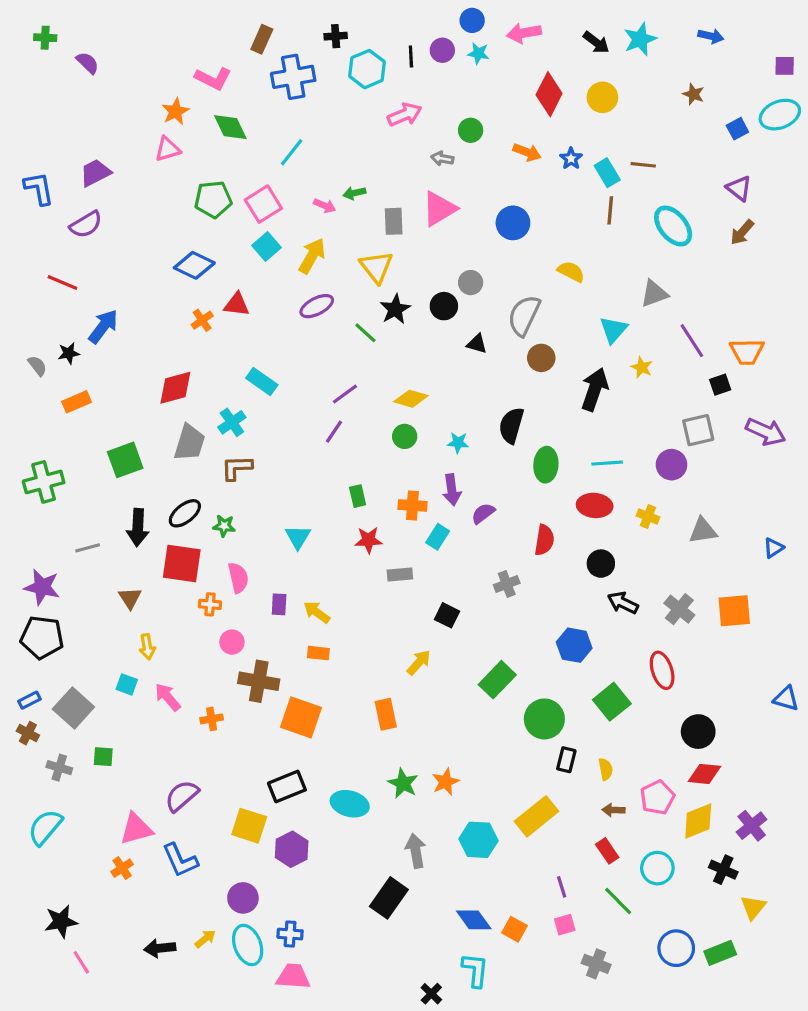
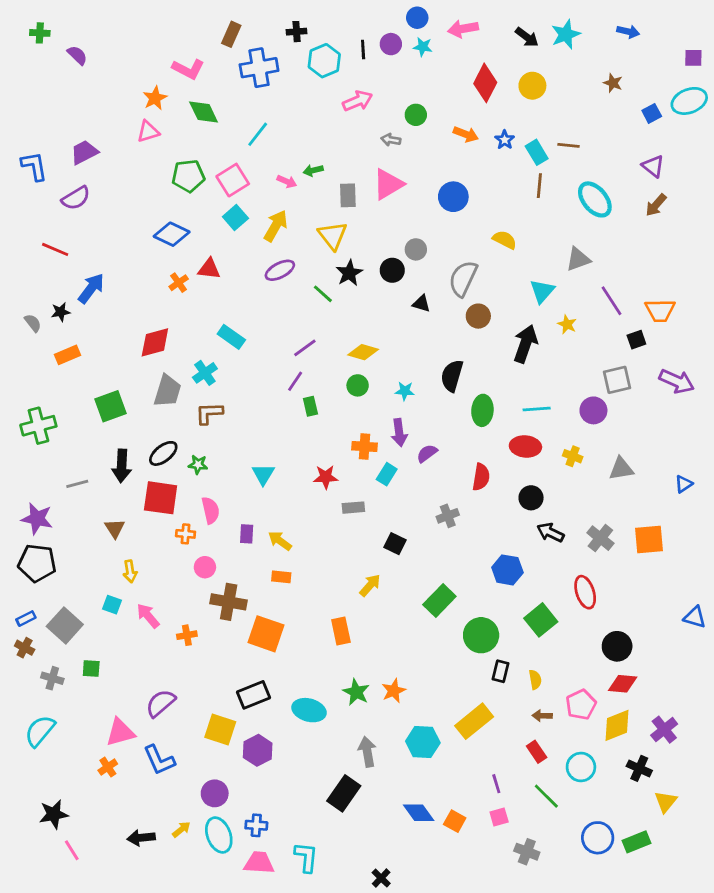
green rectangle: (358, 496) -> (310, 406), moved
cyan L-shape: (475, 970) -> (306, 857), moved

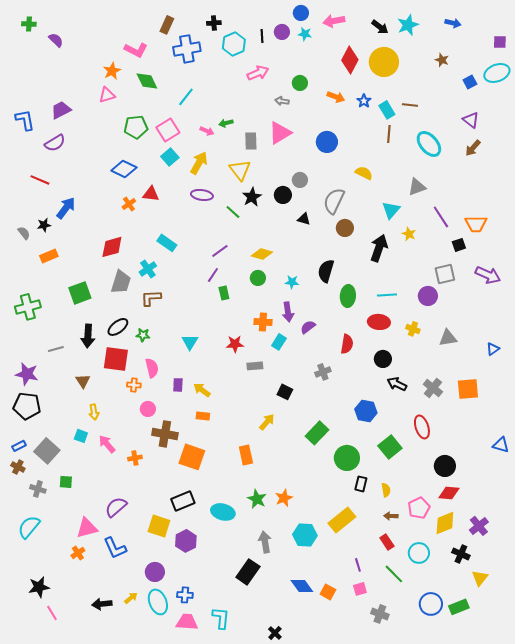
yellow circle: (532, 86) -> (384, 62), size x1.5
purple ellipse: (280, 270) -> (202, 195), turned 35

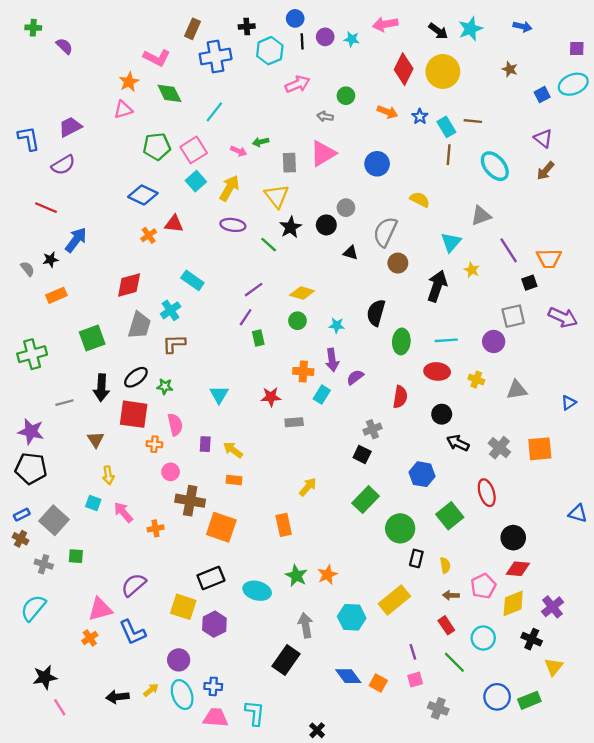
blue circle: (301, 13) -> (295, 18), moved
black square: (285, 392) -> (362, 455), moved

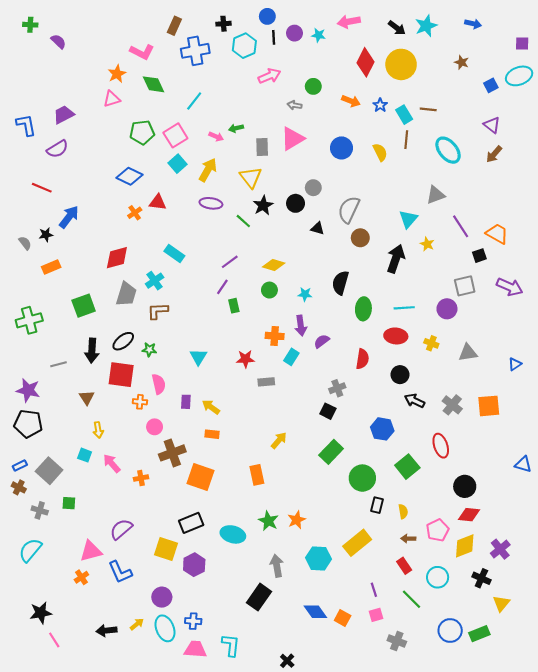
yellow semicircle: (420, 200) -> (380, 152), moved, turned 36
orange trapezoid: (549, 258) -> (497, 234), turned -150
brown cross: (190, 501) -> (172, 453), turned -30

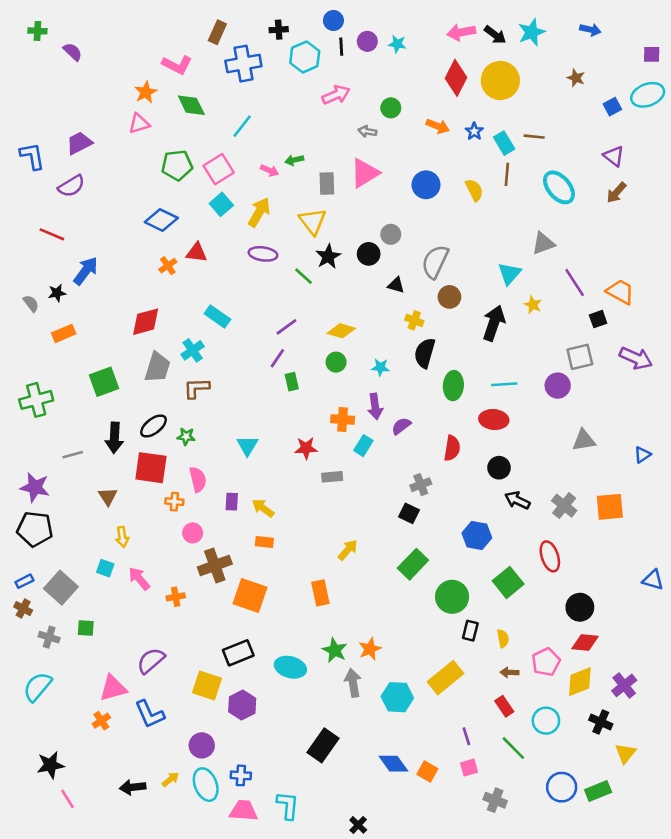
pink arrow: (349, 22) -> (461, 32), moved
yellow cross: (431, 343) -> (414, 320), moved
gray arrow: (277, 566) -> (353, 683), moved

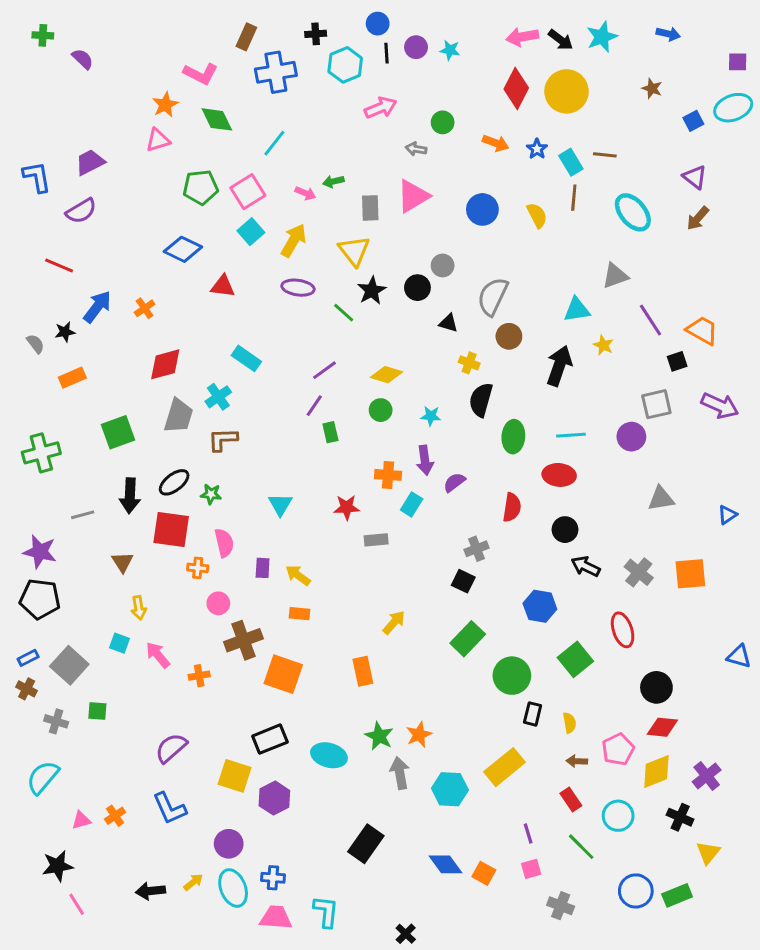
orange cross: (168, 266) -> (145, 308), moved
cyan triangle: (509, 273) -> (577, 310), turned 40
pink triangle: (113, 688) -> (81, 820), moved, size x0.6

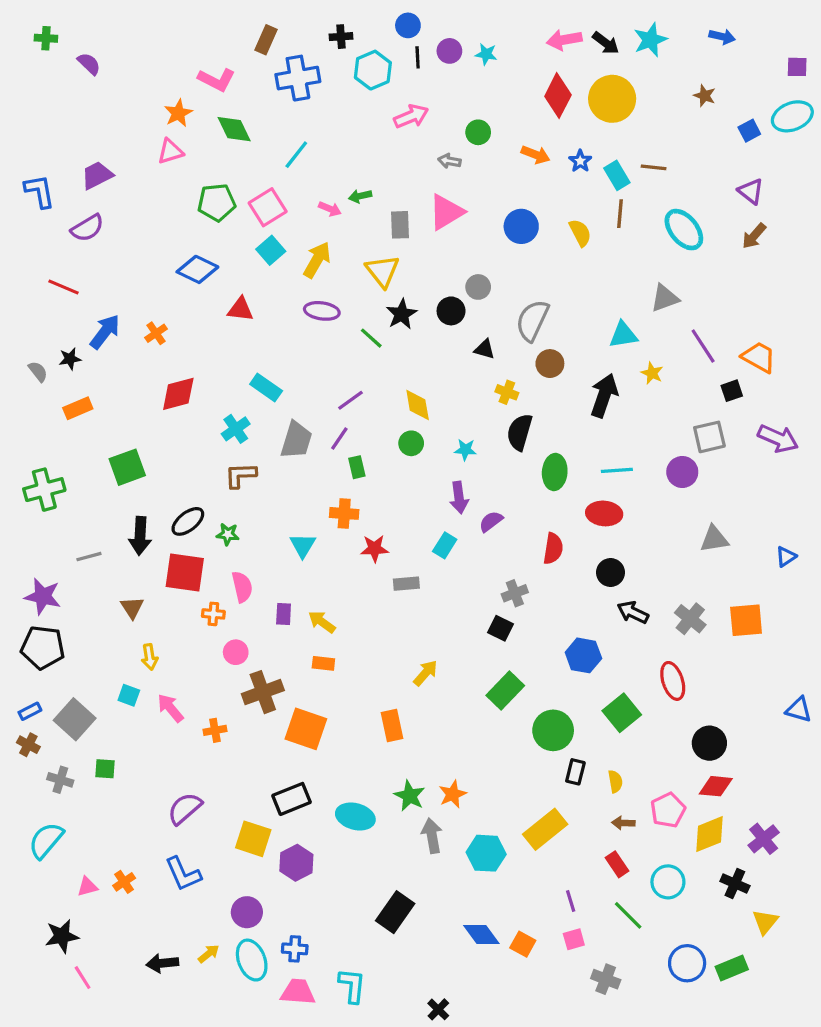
yellow diamond: (387, 375) -> (418, 405), turned 64
gray trapezoid: (179, 416) -> (296, 440), moved
orange cross: (388, 475) -> (344, 513), moved

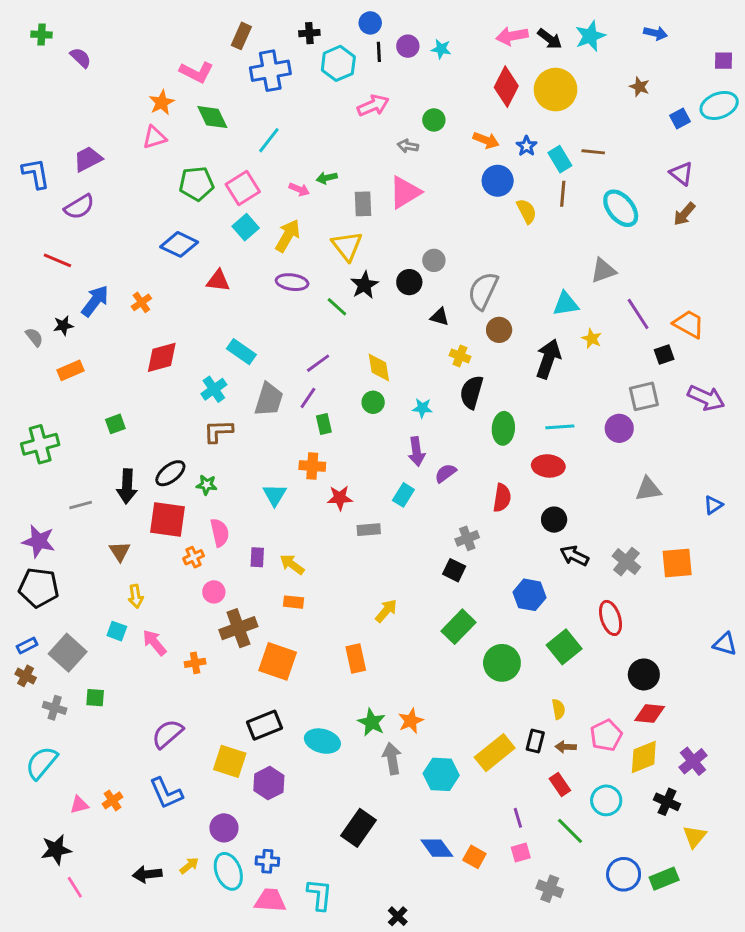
blue circle: (521, 226) -> (498, 181), moved
green square: (127, 467) -> (115, 424), size x0.6
orange cross: (213, 614) -> (194, 557), turned -30
black rectangle: (575, 772) -> (535, 741), moved

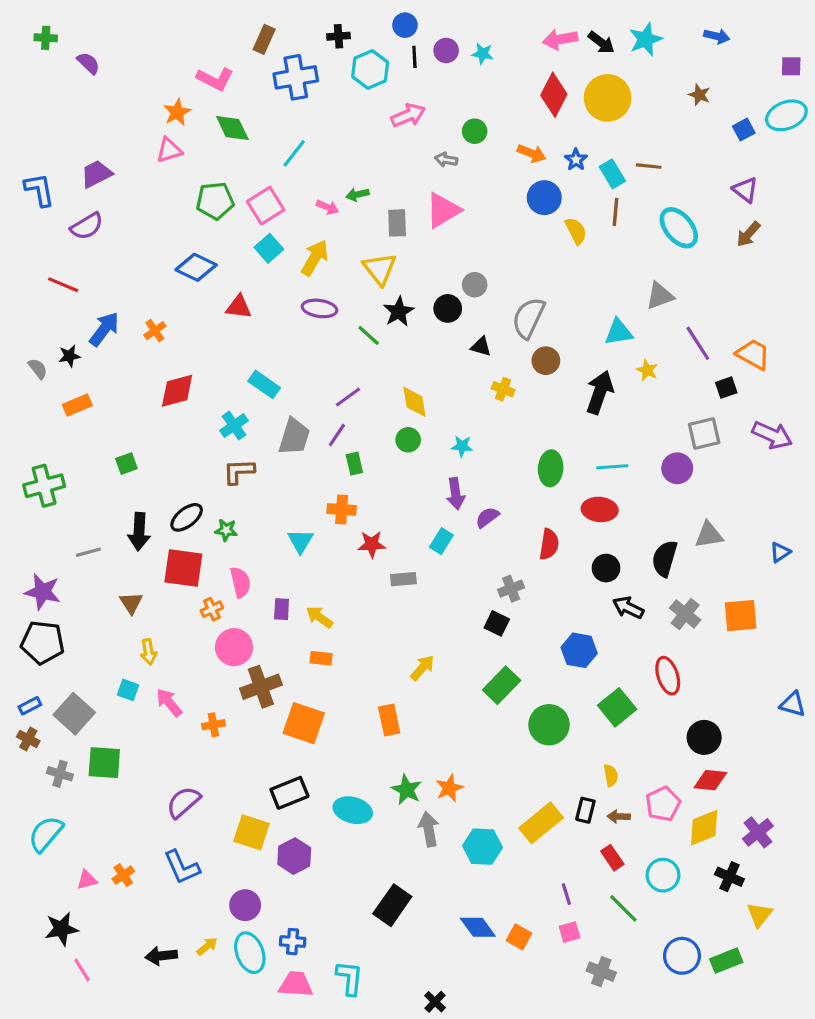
black semicircle: (472, 392) -> (665, 559), moved
pink circle: (214, 592) -> (234, 647), size x1.5
green square: (95, 698) -> (104, 763), size x1.6

